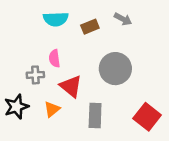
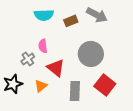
gray arrow: (123, 19) -> (97, 15), size x1.5
gray cross: (35, 75) -> (28, 59), turned -32
red square: (147, 117) -> (105, 85), moved

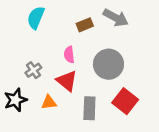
cyan semicircle: (44, 15) -> (36, 18), moved, turned 114
pink semicircle: (43, 46) -> (69, 55), moved
orange triangle: (41, 86) -> (49, 102), turned 32

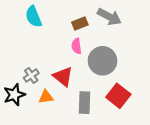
cyan semicircle: (36, 18) -> (34, 17), turned -45
pink semicircle: (69, 55) -> (76, 46), moved
gray cross: (33, 70) -> (31, 75), moved

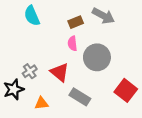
red square: (118, 96) -> (126, 90), moved
orange triangle: (46, 97) -> (41, 103), moved
gray rectangle: (84, 103) -> (80, 97), turned -60

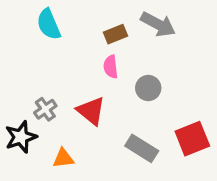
gray circle: (97, 57) -> (148, 88), size x0.6
red square: (126, 90) -> (192, 139), turned 30
gray rectangle: (80, 97) -> (142, 148), moved

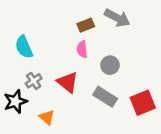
cyan semicircle: (49, 24) -> (24, 47), moved
gray rectangle: (142, 148) -> (105, 97), moved
orange triangle: (63, 158) -> (47, 117), turned 49

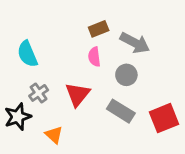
gray arrow: (117, 18) -> (135, 43), moved
red triangle: (68, 82) -> (78, 94), turned 30

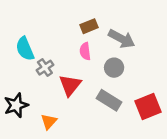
gray cross: (39, 93) -> (45, 68), moved
orange triangle: (54, 135) -> (49, 122), turned 30

